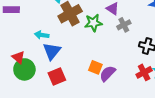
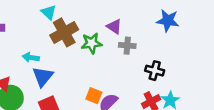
gray cross: (124, 25) -> (127, 46), turned 32

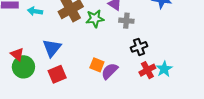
cyan arrow: (31, 57) -> (35, 11), moved
black cross: (155, 71) -> (139, 47), moved, turned -35

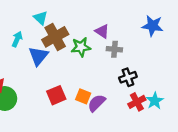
cyan arrow: (35, 11) -> (17, 39), turned 104
blue triangle: (52, 48) -> (38, 56), moved
red square: (57, 74) -> (56, 95), moved

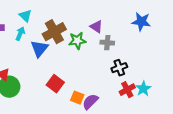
cyan triangle: (41, 18) -> (25, 16), moved
red square: (56, 95) -> (55, 84), turned -30
orange square: (83, 96) -> (77, 98), moved
purple semicircle: (97, 103) -> (90, 102), moved

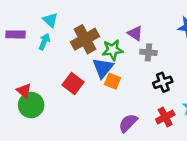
blue triangle: (39, 49) -> (103, 68), moved
red square: (55, 84) -> (73, 83), moved
red cross: (127, 90) -> (165, 117), moved
orange square: (77, 98) -> (113, 81), moved

